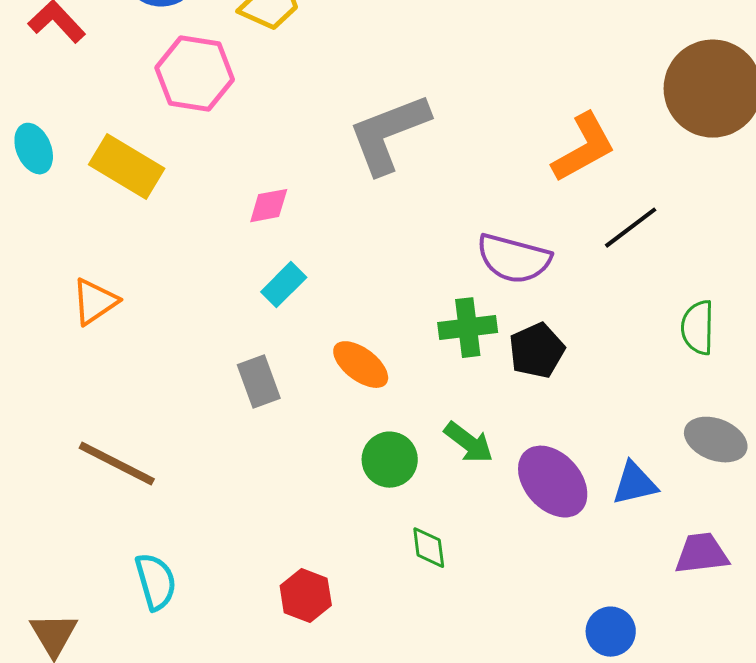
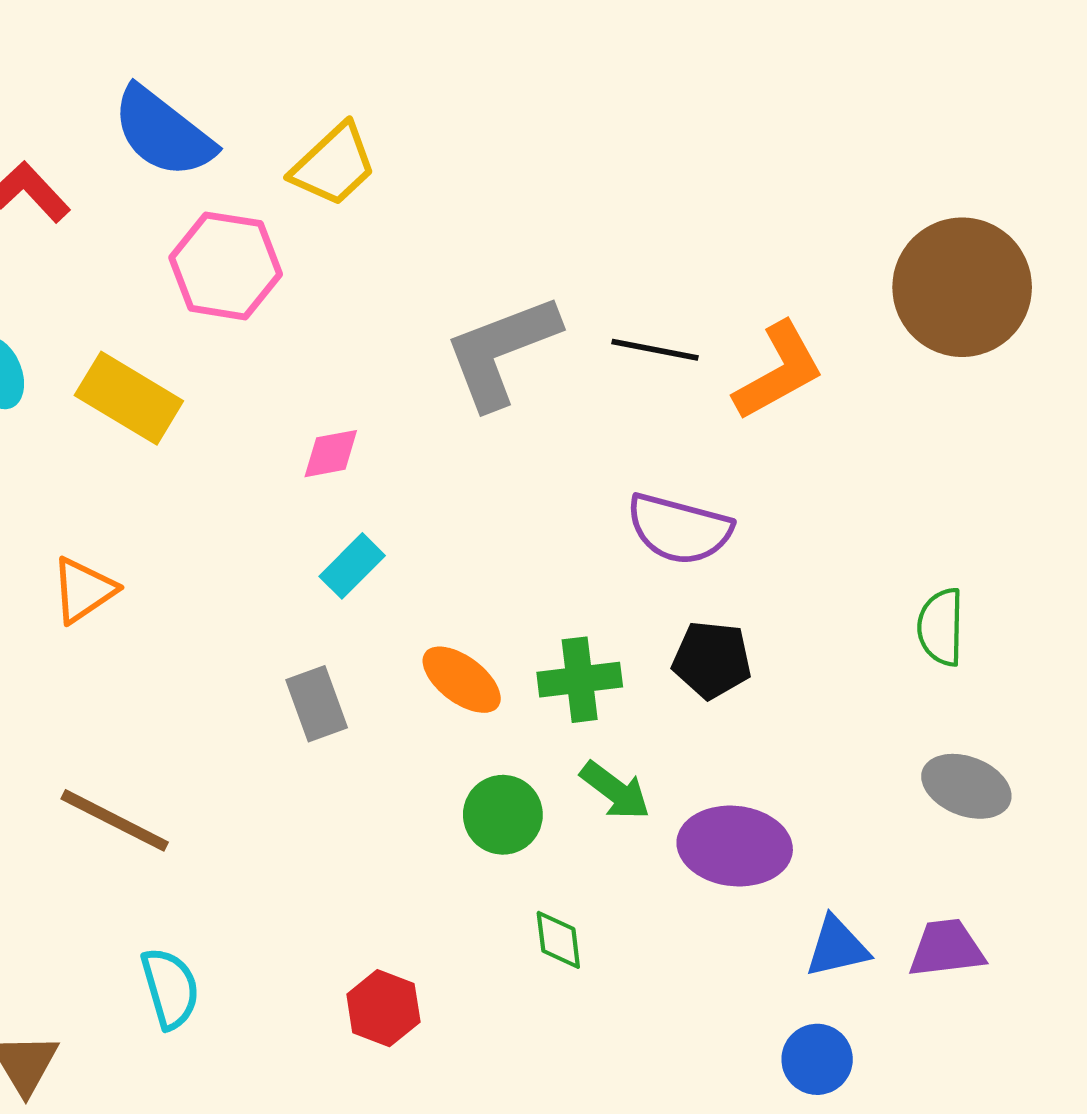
black line: (631, 228) -> (655, 350), moved, turned 48
green cross: (468, 328) -> (580, 680), moved
black pentagon: (537, 351) -> (712, 660), turned 30
purple ellipse: (553, 482) -> (735, 846), turned -42
blue triangle: (635, 484) -> (837, 947), moved

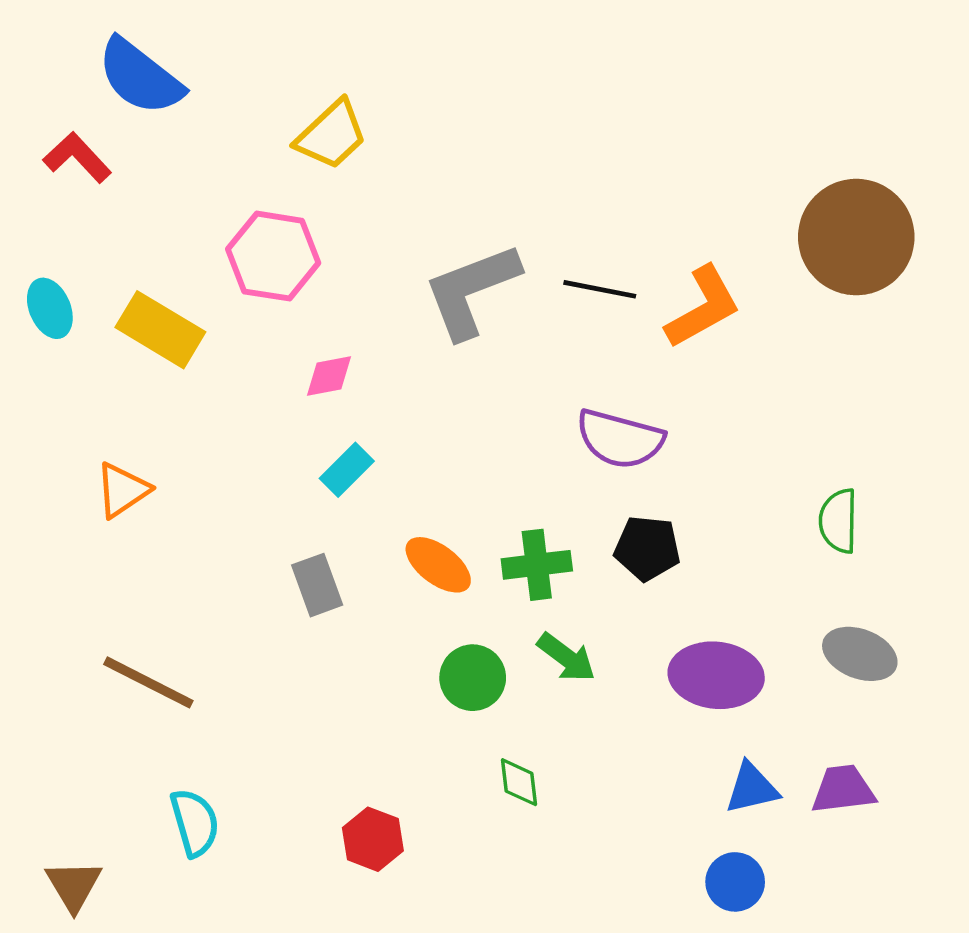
blue semicircle: (163, 132) -> (140, 77), moved
pink hexagon: (226, 266) -> (273, 256), moved
purple ellipse: (735, 846) -> (716, 675), moved

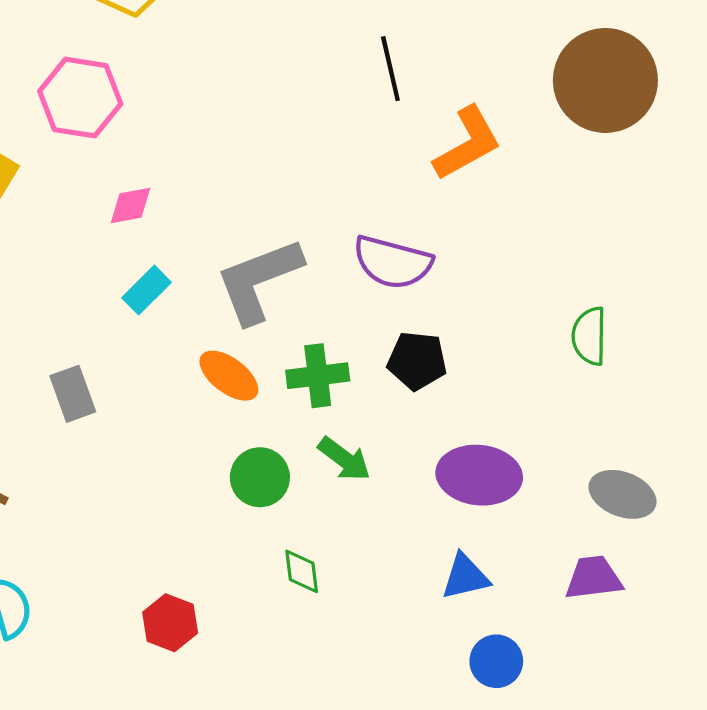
black line: (600, 289) -> (390, 69), moved, turned 66
gray L-shape: (471, 290) -> (259, 280), moved
gray rectangle: (317, 585) -> (73, 394), moved
gray ellipse: (860, 654) -> (622, 494), moved
blue triangle: (752, 788) -> (465, 577), moved

